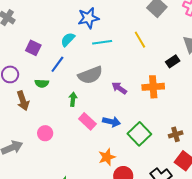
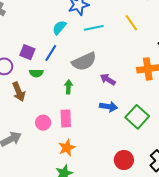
purple square: (33, 48) -> (27, 52), moved
purple arrow: (119, 88) -> (108, 79), moved
pink rectangle: (87, 121) -> (66, 119), moved, turned 48
orange star: (107, 157) -> (67, 148), moved

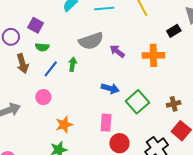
blue line: (51, 53) -> (51, 69), moved
purple arrow: (108, 79) -> (117, 51), moved
pink rectangle: (66, 119) -> (106, 123), moved

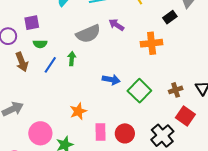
purple square: (36, 25) -> (32, 23), turned -35
purple arrow: (117, 51) -> (116, 25), moved
pink circle: (43, 97) -> (40, 133), moved, size x1.5
pink rectangle: (106, 123) -> (101, 132), moved
orange star: (64, 125) -> (78, 111), moved

